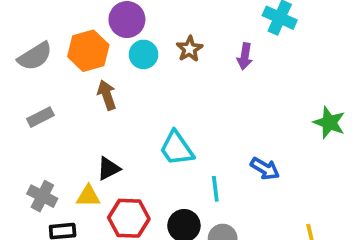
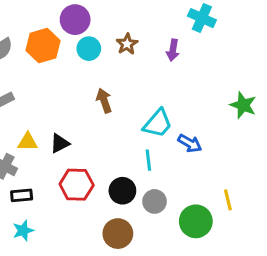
brown arrow: (107, 95) -> (104, 101), moved
cyan trapezoid: (177, 148) -> (158, 123), moved, turned -104
yellow triangle: (88, 196) -> (28, 142), moved

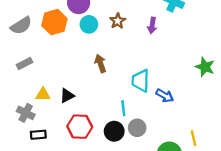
cyan trapezoid: (158, 123) -> (141, 81), turned 140
cyan line: (148, 160) -> (123, 108), moved
gray circle: (155, 201) -> (137, 128), moved

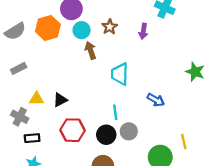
brown arrow: (100, 63) -> (91, 50), moved
cyan trapezoid: (141, 81) -> (120, 74), moved

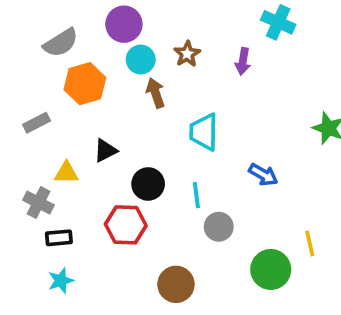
orange hexagon: (48, 28) -> (85, 84), moved
gray semicircle: (15, 31) -> (61, 43), moved
black triangle: (60, 100) -> (105, 151), moved
black circle: (106, 135) -> (148, 184), moved

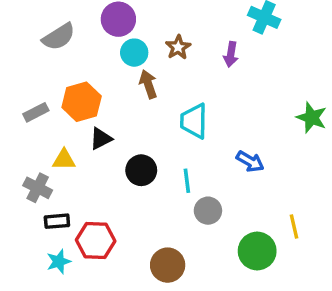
orange hexagon: (85, 84) -> (82, 102), moved
red hexagon: (126, 225) -> (96, 240), moved

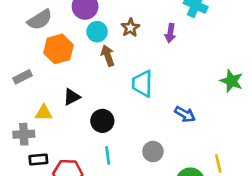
orange hexagon: (82, 102) -> (58, 49), moved
cyan line: (187, 181) -> (108, 156), moved
gray cross: (38, 188) -> (24, 134), turned -30

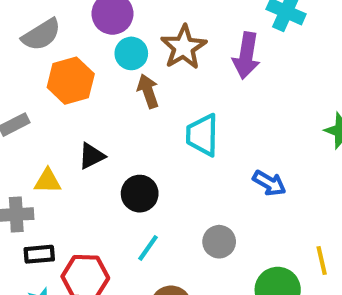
brown star: (130, 28) -> (184, 47), size x1.5
purple arrow: (170, 33) -> (246, 56), size x1.5
cyan line: (108, 156) -> (148, 248), turned 42

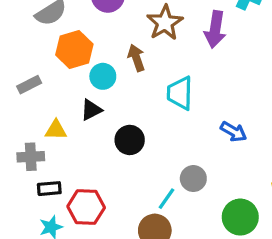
cyan circle: (131, 53) -> (103, 76), moved
cyan line: (148, 248) -> (167, 199), moved

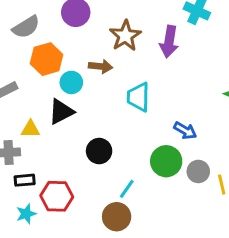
brown arrow: (136, 58) -> (101, 66), turned 115
black triangle: (91, 110) -> (61, 112), size x1.4
black circle: (130, 140) -> (99, 151), moved
gray circle: (193, 179) -> (198, 171), moved
green circle: (240, 217) -> (166, 161), moved

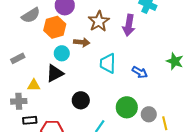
orange hexagon: (47, 59) -> (55, 27), moved
blue arrow: (185, 131) -> (140, 72), moved

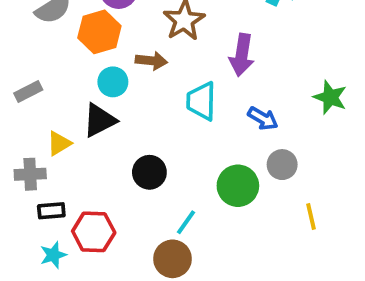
purple arrow: (129, 25) -> (242, 55), moved
yellow triangle: (34, 85) -> (59, 143), turned -32
gray circle: (149, 114) -> (282, 165), moved

